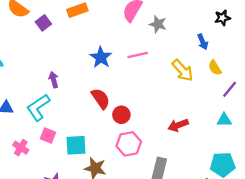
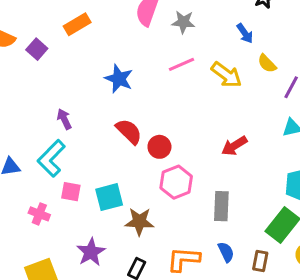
pink line: (138, 55) -> (181, 64), moved

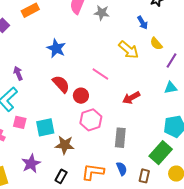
pink line: (181, 64) -> (100, 74), moved, turned 54

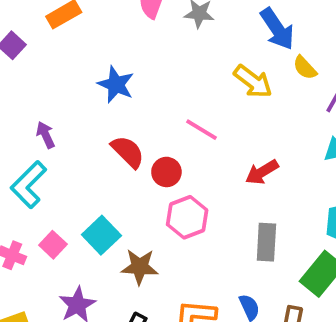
blue arrow: (143, 23) -> (277, 29), size x1.6
pink square: (20, 122) -> (53, 245), moved, turned 32
cyan square: (45, 127) -> (101, 235), turned -30
gray rectangle: (120, 138) -> (266, 242), moved

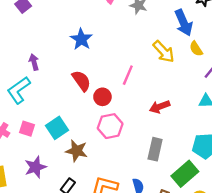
pink line: (201, 130) -> (128, 75), turned 72
pink square: (53, 245) -> (27, 129), turned -35

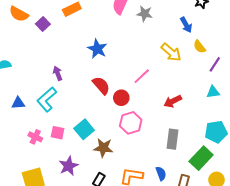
blue arrow: (184, 23) -> (186, 25), size x0.7
pink line: (128, 75) -> (142, 76), turned 30

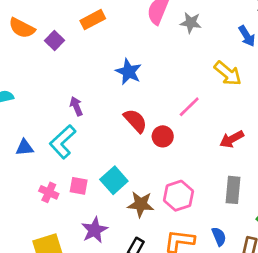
pink hexagon: (131, 123) -> (178, 196), moved

